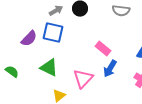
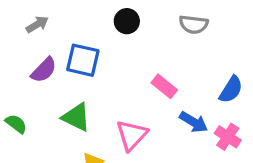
gray arrow: (56, 11) -> (37, 24), moved
blue arrow: (110, 69) -> (194, 122), moved, turned -90

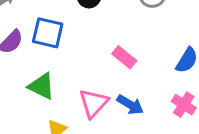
blue arrow: (194, 122) -> (130, 105), moved

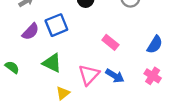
blue square: (48, 33) -> (56, 25), turned -35

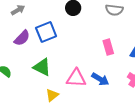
pink rectangle: (110, 42) -> (108, 47), moved, turned 35
pink triangle: (89, 75) -> (76, 78), turned 50

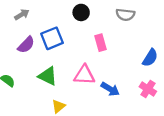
pink rectangle: (108, 47) -> (101, 43), moved
pink triangle: (76, 78) -> (84, 75), moved

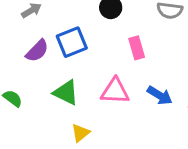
blue arrow: (110, 89) -> (160, 95), moved

